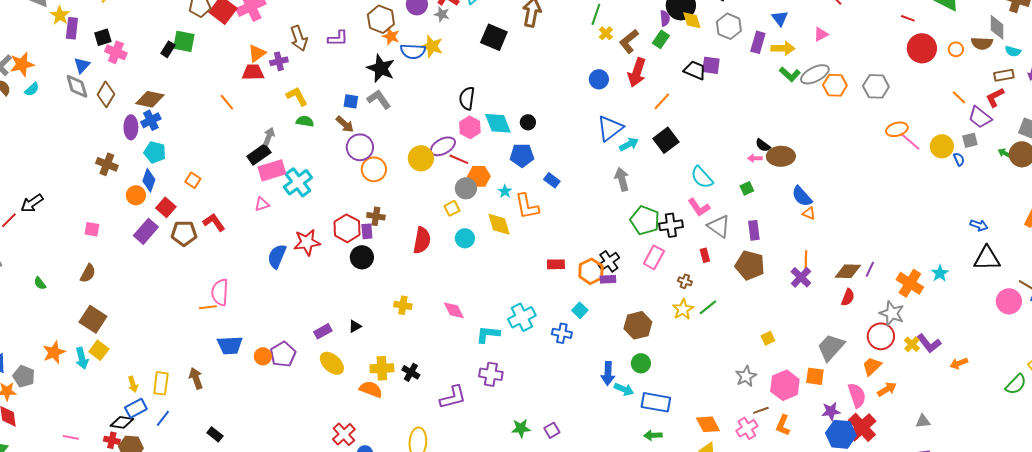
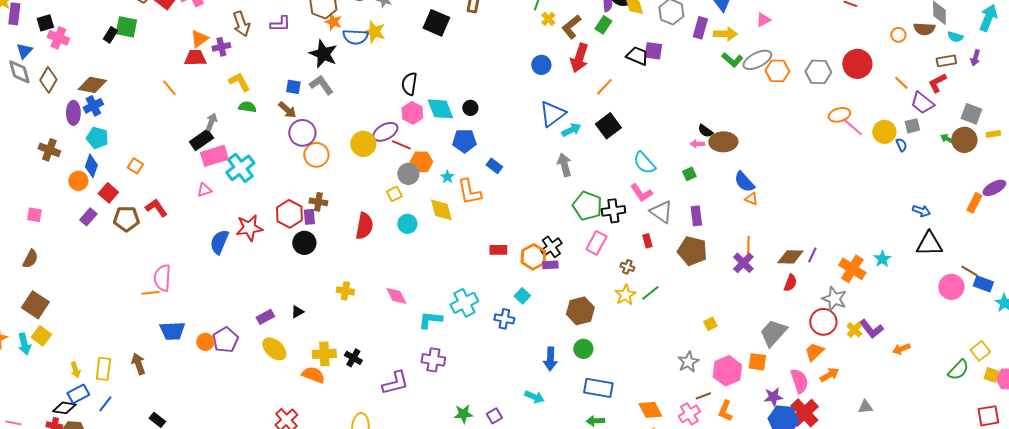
red circle: (922, 48) -> (857, 64), moved
purple rectangle: (146, 231) -> (88, 217), size x0.7
cyan arrow: (624, 389) -> (534, 397), moved

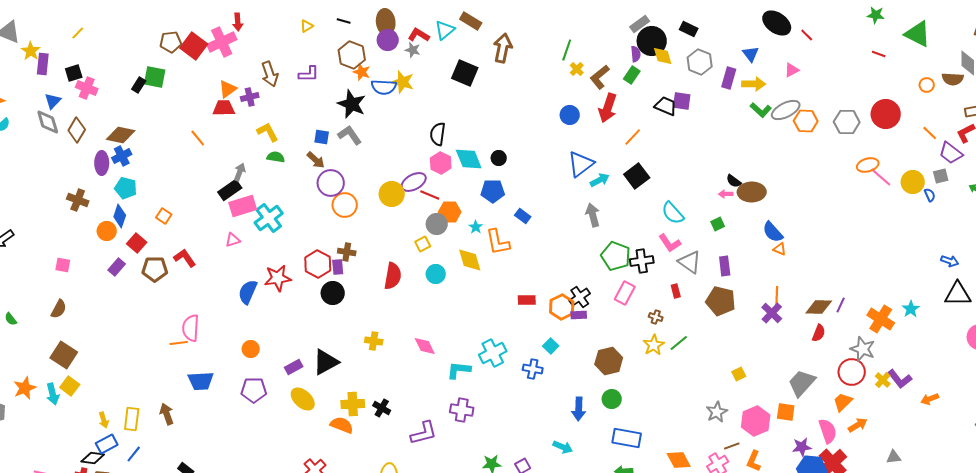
black triangle: (297, 312) -> (326, 362), size x2.0
purple pentagon: (225, 340) -> (254, 390), turned 30
orange circle: (205, 342) -> (251, 349), moved

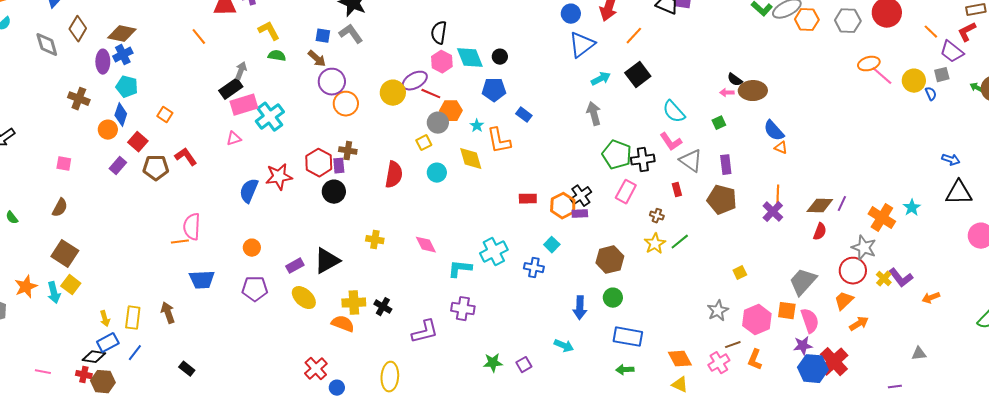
gray diamond: (48, 122) -> (47, 45), moved
blue triangle: (581, 164) -> (582, 45), moved
pink semicircle: (828, 431) -> (810, 321), moved
gray triangle: (894, 457) -> (919, 354), moved

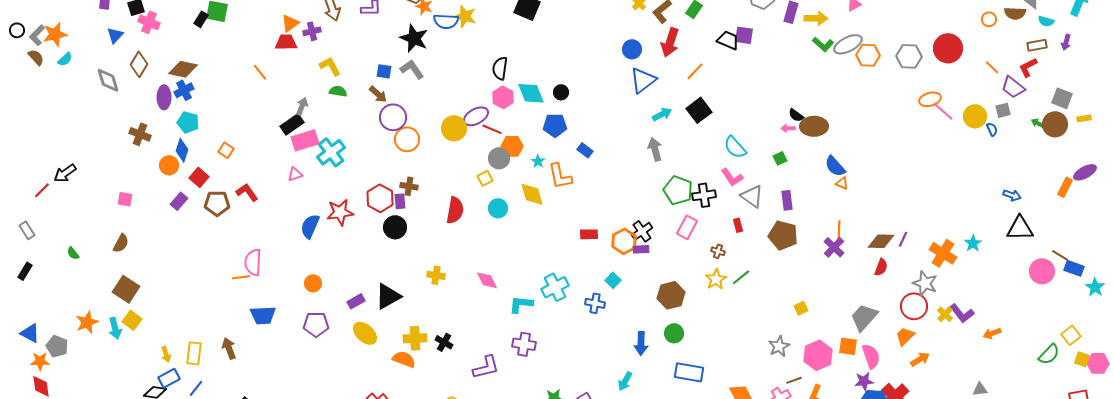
cyan arrow: (564, 346) -> (625, 381), turned 96

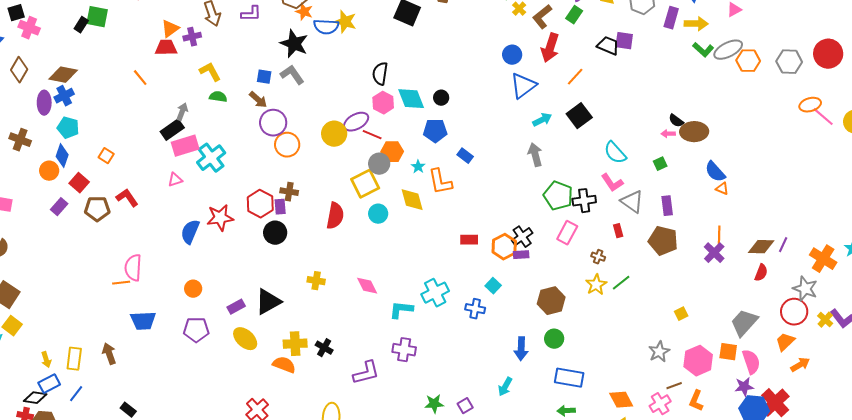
yellow square: (485, 178) -> (365, 184), size x1.8

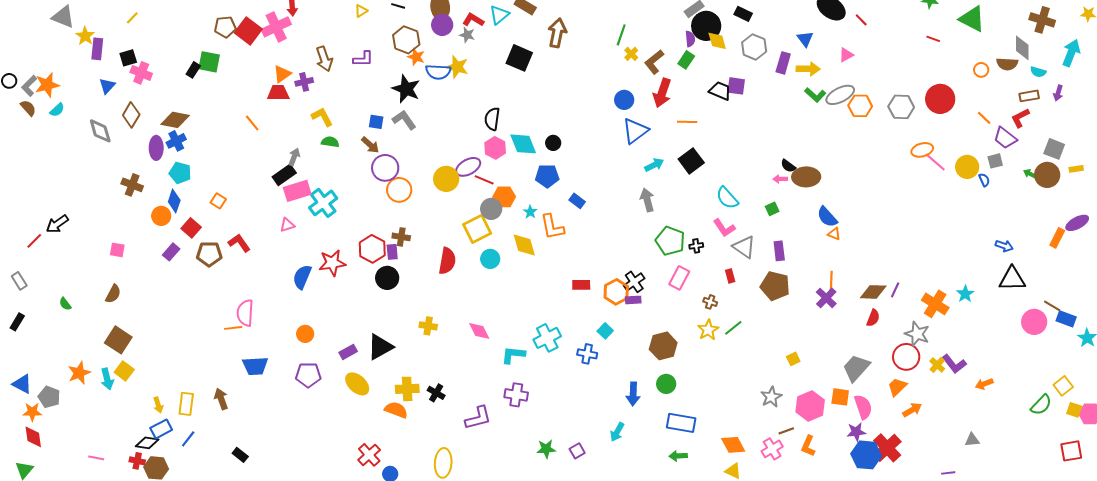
orange line: (575, 77) -> (687, 122), turned 48
black cross: (584, 201) -> (696, 246), size x0.6

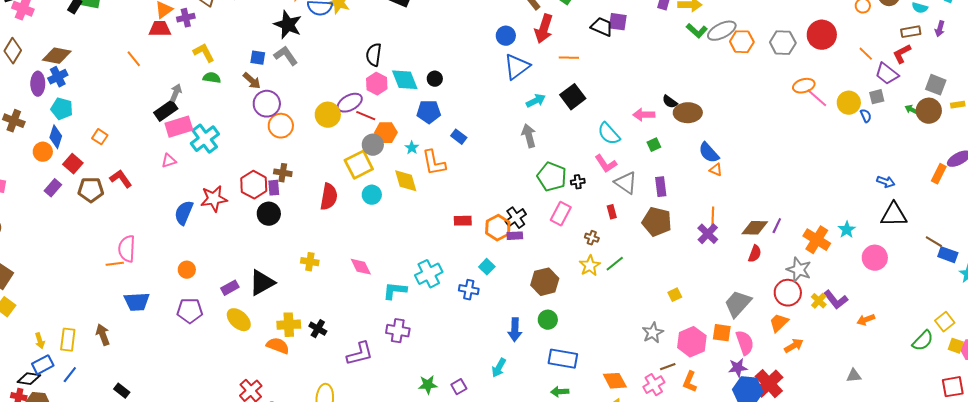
pink arrow: (780, 179) -> (644, 115), moved, size x1.5
pink circle: (1034, 322) -> (875, 258), moved

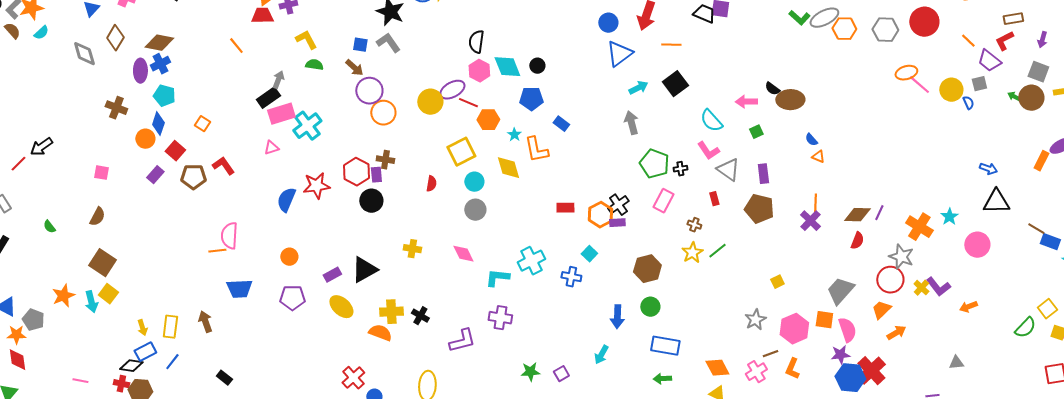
purple arrow: (940, 29) -> (1042, 40), moved
gray circle: (373, 145) -> (475, 210), moved
blue semicircle: (709, 153) -> (811, 140), size x0.6
red semicircle: (329, 197) -> (431, 184), size x0.6

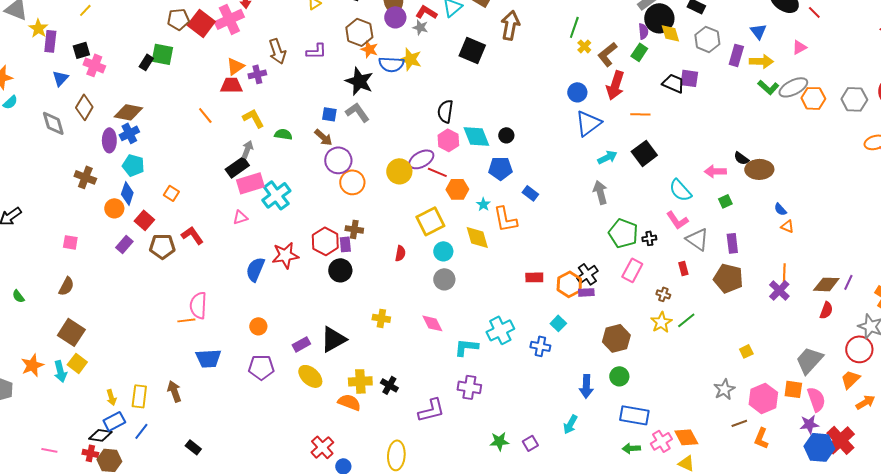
yellow L-shape: (306, 40) -> (253, 118), moved
pink cross: (756, 372) -> (661, 441), moved

